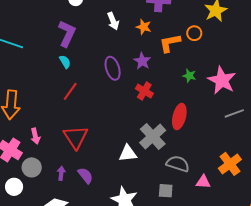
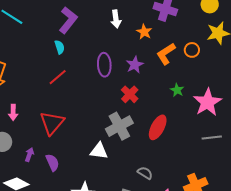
orange L-shape: (170, 43) -> (166, 54), turned -35
gray cross: (153, 137) -> (119, 126), moved
gray semicircle: (178, 164) -> (145, 173), size x0.7

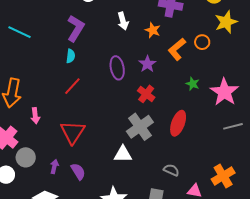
cyan semicircle: (60, 47) -> (71, 56), turned 32
pink arrow: (13, 112) -> (35, 116), moved

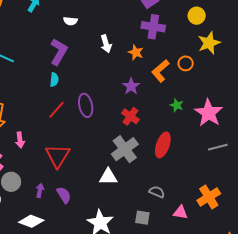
purple ellipse: (117, 68) -> (86, 105), moved

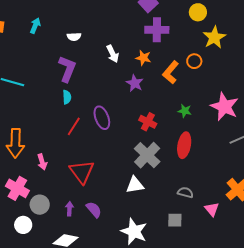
purple star: (131, 86) -> (135, 83), moved
green star: (177, 105) -> (185, 111), moved
pink triangle: (180, 212) -> (212, 209), turned 49

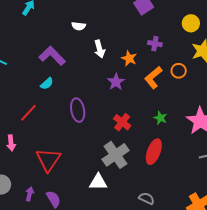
purple cross: (157, 30) -> (155, 44), moved, size x0.6
white semicircle: (74, 37) -> (79, 26), moved
purple L-shape: (67, 69) -> (52, 56), turned -76
cyan semicircle: (67, 97) -> (47, 84), turned 40
red line: (74, 126) -> (28, 113), moved

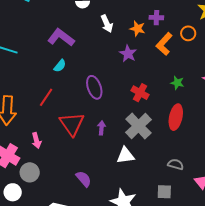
purple cross: (155, 44) -> (156, 18), moved
pink arrow: (11, 143) -> (36, 141), moved
red triangle: (48, 160) -> (72, 124), moved
purple arrow: (30, 194) -> (101, 128), moved

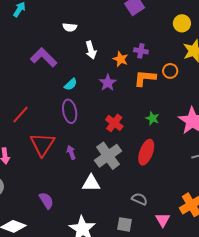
orange L-shape: (164, 44) -> (145, 78), turned 45
cyan semicircle: (60, 66) -> (71, 84), moved
purple arrow: (101, 128) -> (71, 152), turned -32

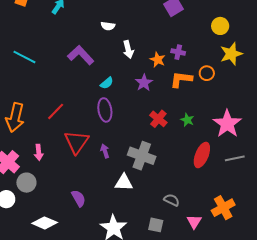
red cross: (114, 123) -> (158, 119), moved
red ellipse: (146, 152) -> (202, 155), moved
gray cross: (108, 156) -> (142, 156), turned -36

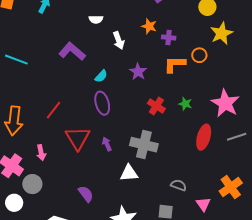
orange star: (158, 60) -> (149, 26), moved

